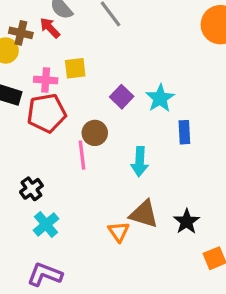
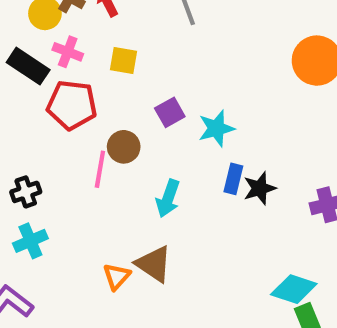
pink cross: (46, 80) -> (68, 52), moved
black star: (187, 221) -> (260, 188), moved

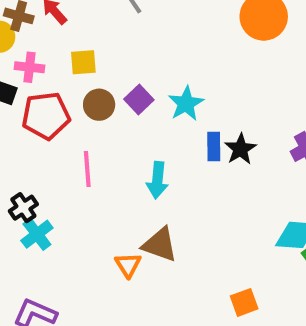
brown circle: (124, 147) -> (99, 105), moved
cyan cross: (30, 241) -> (37, 234), moved

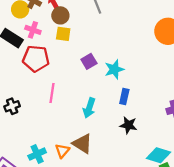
brown circle: (99, 105) -> (60, 15), moved
black star: (240, 149) -> (128, 125), moved, turned 30
cyan cross: (37, 234) -> (37, 154), moved

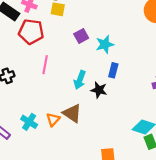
black star: (128, 125) -> (99, 90), moved
cyan cross: (37, 154) -> (29, 122), turned -35

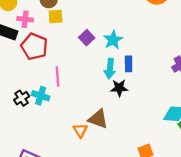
red pentagon: (31, 32) -> (34, 47), turned 30
cyan arrow: (80, 80) -> (110, 69), moved
cyan cross: (29, 122) -> (41, 96), moved

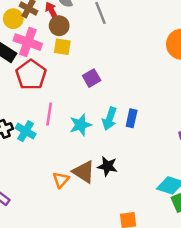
pink cross: (25, 19) -> (28, 42), size x1.5
cyan star: (113, 40) -> (80, 125), moved
black star: (119, 88) -> (107, 166), moved

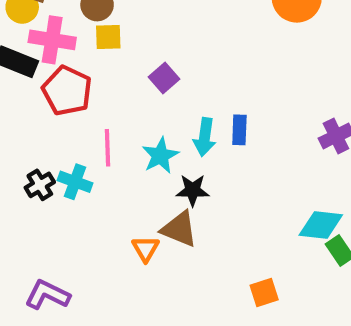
black star: (107, 166) -> (193, 190), moved

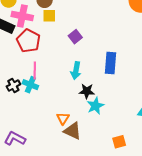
blue rectangle: (239, 130) -> (111, 63), size x1.5
cyan arrow: (205, 137) -> (76, 71), moved
pink line: (107, 148) -> (35, 70), moved
cyan star: (160, 156) -> (95, 106), moved
brown triangle: (179, 229) -> (73, 131), moved

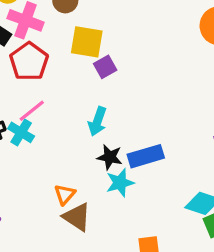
yellow square: (49, 16) -> (87, 42), moved, size x1.5
blue rectangle: (111, 63) -> (146, 156), moved, turned 60
pink line: (35, 70) -> (32, 111), turned 42

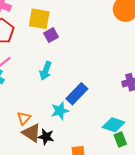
blue rectangle: (146, 156) -> (77, 94), turned -30
black star: (110, 157) -> (46, 137), moved

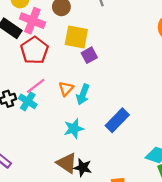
cyan star: (60, 111) -> (74, 129), moved
orange triangle: (24, 118) -> (66, 89), moved

